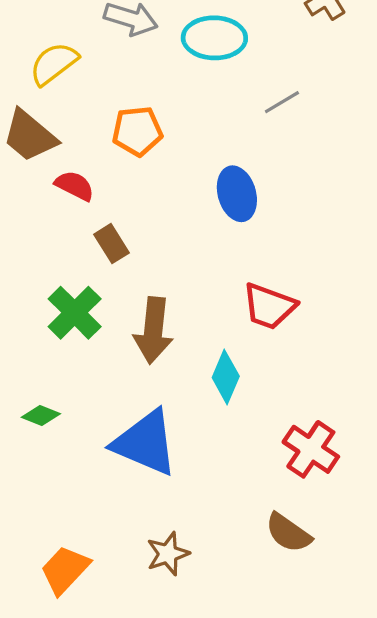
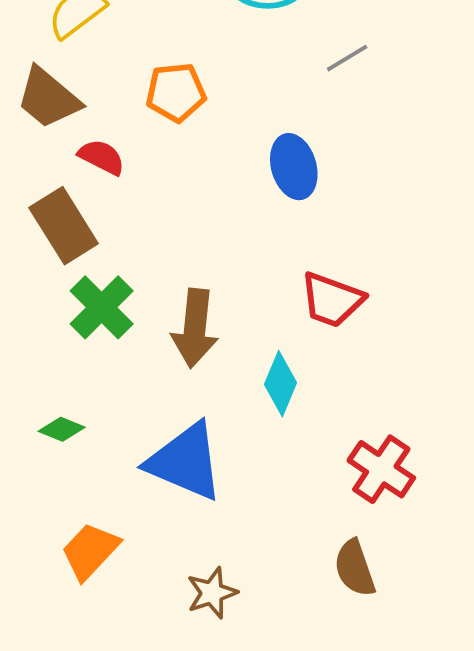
brown rectangle: (112, 244) -> (64, 226), moved, size x1.6
brown semicircle: (288, 533) -> (355, 568), turned 36
orange trapezoid: (65, 570) -> (90, 551), moved

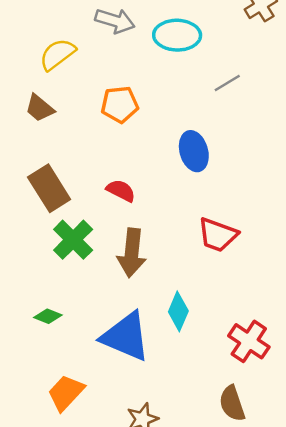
brown trapezoid: (48, 98) -> (40, 108), size x0.7
red semicircle: (102, 157) -> (121, 191), moved
cyan diamond: (280, 384) -> (178, 311), moved

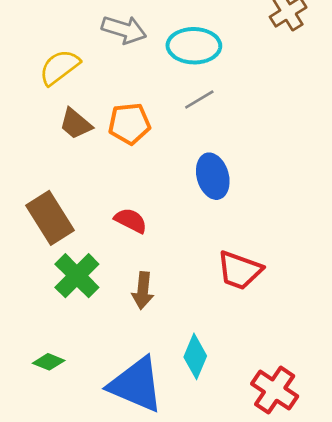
gray line: (227, 83) -> (199, 100), moved
brown trapezoid: (40, 108) -> (76, 124), moved
brown arrow: (132, 253) -> (143, 290), size x0.7

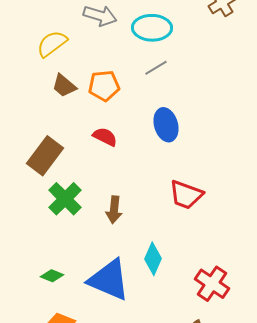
brown rectangle: (50, 218) -> (45, 156), turned 69
red semicircle: (131, 221) -> (105, 137), moved
green diamond: (49, 362) -> (52, 276), moved

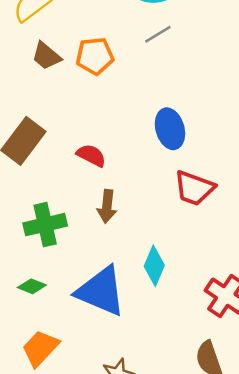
blue ellipse: (166, 125) -> (170, 129), moved
red semicircle: (105, 137) -> (91, 155), moved
green cross: (65, 199) -> (45, 225), moved, turned 32

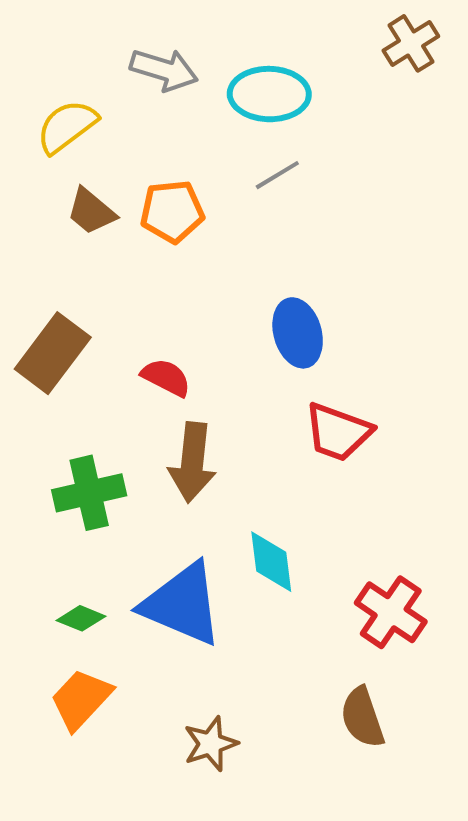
brown arrow: (107, 206) -> (192, 462), size x1.4
cyan diamond: (154, 266) -> (271, 562), turned -30
green diamond: (32, 286) -> (81, 618), moved

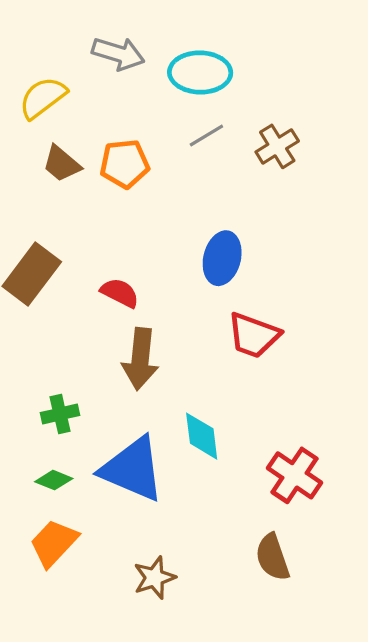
brown cross: (411, 43) -> (277, 146), moved
blue ellipse: (298, 333) -> (222, 258), turned 30
green cross: (89, 493) -> (60, 414), moved, size x0.7

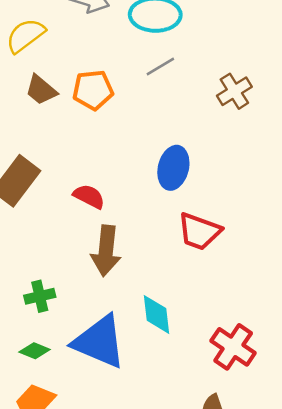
brown cross: (277, 146) -> (234, 91), moved

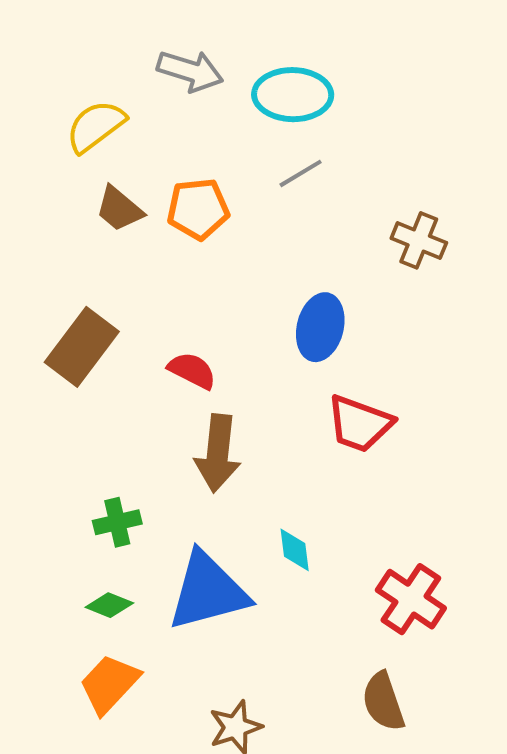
brown cross: (234, 91) -> (419, 240), moved, turned -36
cyan diamond: (157, 314) -> (295, 550), size x0.7
blue triangle: (99, 342) -> (208, 591), turned -38

